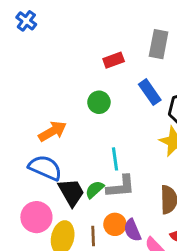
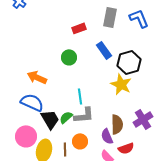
orange arrow: (52, 131) -> (37, 77), turned -126
purple semicircle: (132, 230) -> (107, 136), moved

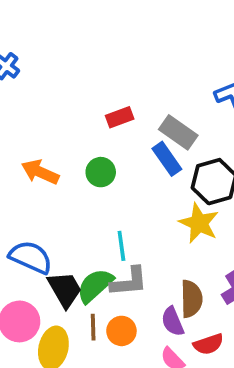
gray rectangle: (110, 17) -> (178, 132), moved, turned -66
orange arrow: (37, 77) -> (40, 172), moved
green semicircle: (66, 117) -> (95, 286), size x1.5
brown line: (65, 149) -> (93, 327), moved

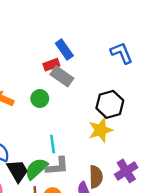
gray rectangle: (178, 132) -> (62, 76), moved
blue rectangle: (167, 159) -> (64, 49), moved
yellow star: (199, 223) -> (100, 130), turned 30

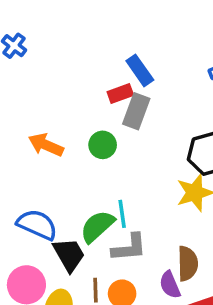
gray rectangle: (62, 76) -> (136, 111), turned 75
green semicircle: (36, 169) -> (97, 226), moved

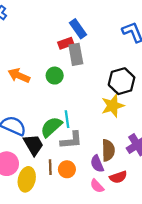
gray rectangle: (136, 111) -> (76, 54), turned -30

